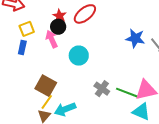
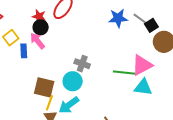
blue rectangle: (22, 47) -> (24, 51), moved
cyan circle: (79, 56) -> (73, 81), moved
gray cross: (102, 89) -> (82, 64), moved

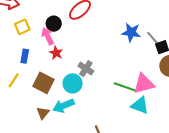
red star: (39, 16) -> (56, 53), moved
blue rectangle: (24, 51) -> (25, 56), moved
yellow line: (49, 103) -> (14, 80), moved

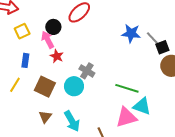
pink triangle: (144, 84) -> (126, 117), moved
cyan arrow: (64, 106) -> (72, 121), moved, turned -95

